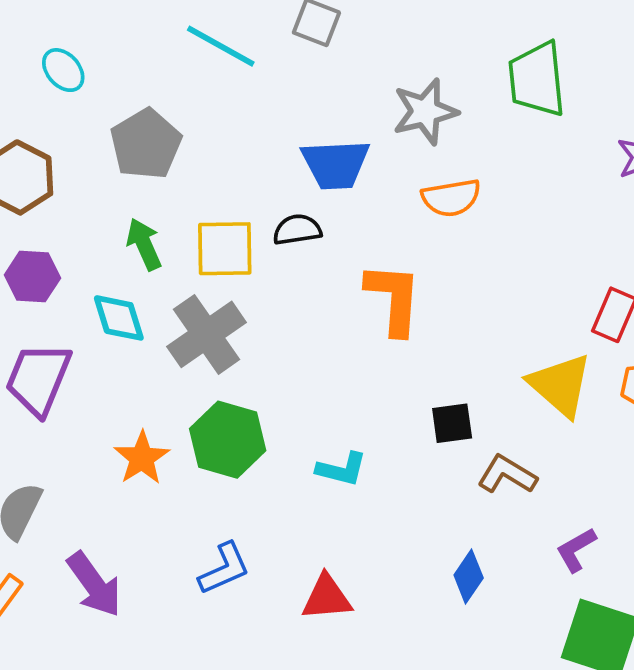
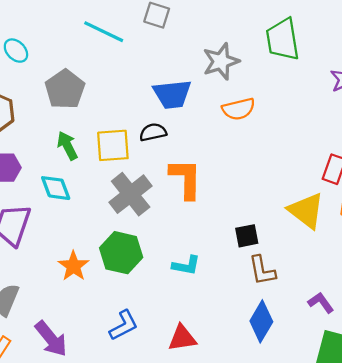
orange L-shape: (394, 299) -> (186, 179), moved
gray cross: (207, 334) -> (131, 194), moved
brown L-shape: (507, 475) -> (262, 270), moved, turned -128
purple L-shape: (576, 550) -> (321, 303), turned 88
blue diamond: (469, 576) -> (261, 321), size x1.4

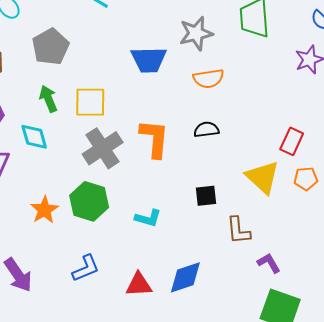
black semicircle: (153, 132) -> (206, 130), moved
brown L-shape: (262, 270) -> (238, 230), moved
blue diamond: (261, 321) -> (185, 277), moved, turned 36

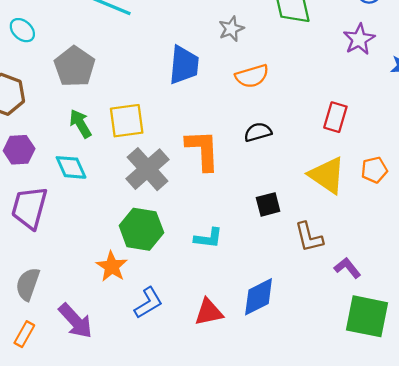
gray star: (196, 33) -> (231, 29), size x0.7
blue trapezoid: (149, 60) -> (184, 65), turned -75
red rectangle: (292, 141) -> (335, 117), moved
orange star: (44, 210) -> (112, 267), moved

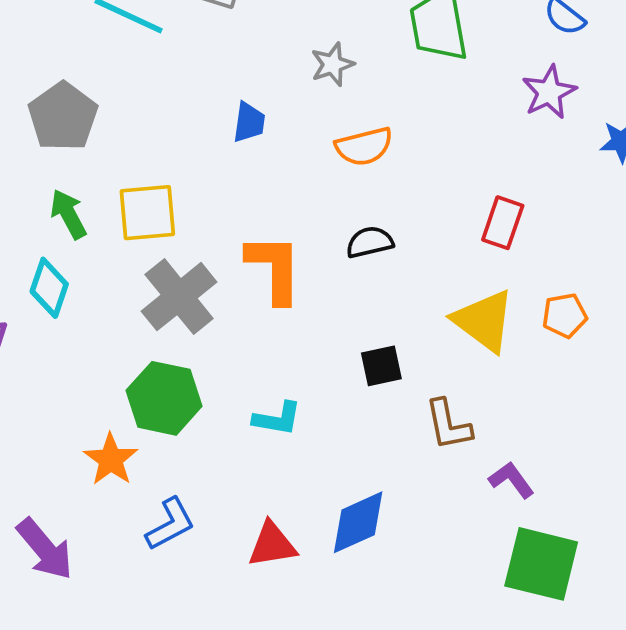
blue trapezoid: (184, 65) -> (249, 122), size x0.6
cyan diamond: (71, 167) -> (49, 288), turned 40

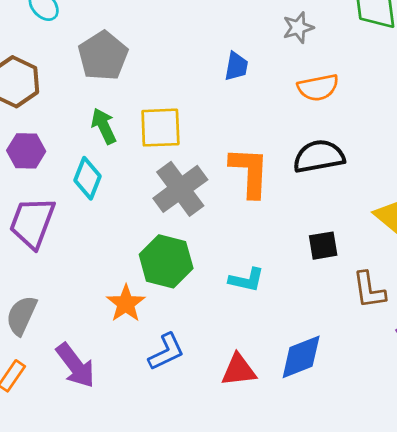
black semicircle: (370, 242) -> (319, 156), size x1.5

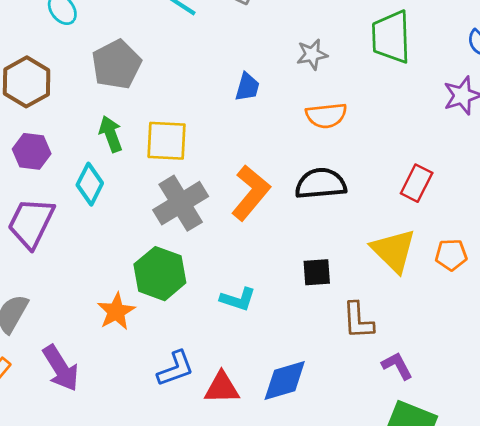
orange L-shape: (250, 172) -> (251, 193), turned 32
blue L-shape: (166, 352) -> (175, 369), moved

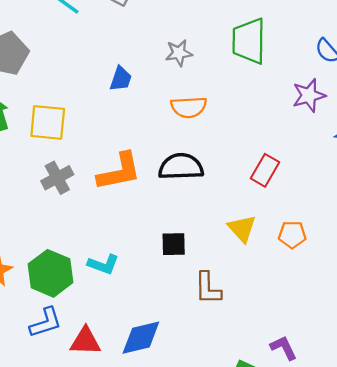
orange L-shape: (251, 193) -> (119, 172), turned 36
gray cross: (181, 203) -> (57, 178), size x0.7
yellow triangle: (394, 251) -> (242, 228), size x0.7
green hexagon: (160, 274) -> (50, 273), moved
purple L-shape: (397, 366) -> (284, 348), moved

